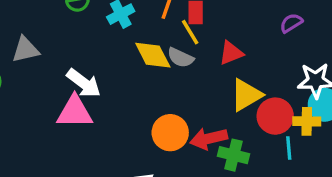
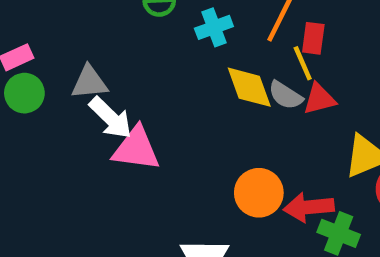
gray triangle: (26, 50) -> (89, 82), moved
red triangle: (231, 53) -> (319, 99), moved
white arrow: (84, 83) -> (111, 118), moved

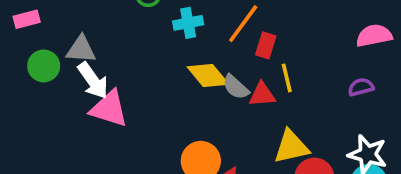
yellow line: (303, 63) -> (287, 78), moved
yellow diamond: (249, 87) -> (208, 76), turned -30
green circle: (24, 93) -> (44, 66), moved

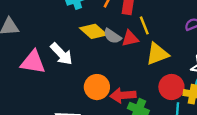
white arrow: (93, 81) -> (61, 54), moved
yellow triangle: (291, 147) -> (157, 54), moved

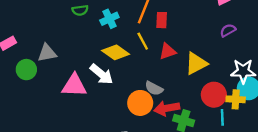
yellow line: (144, 25) -> (143, 41), moved
yellow diamond: (93, 31) -> (116, 52), moved
gray semicircle: (112, 36) -> (154, 88), moved

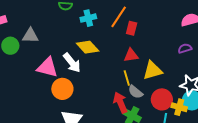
yellow line: (143, 41) -> (127, 78), moved
gray semicircle: (154, 88) -> (135, 92), moved
orange circle: (140, 103) -> (62, 89), moved
red arrow: (167, 108) -> (120, 103), turned 65

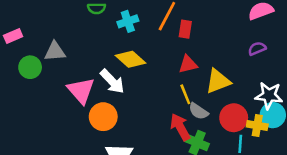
pink triangle: (47, 67) -> (81, 91), turned 40

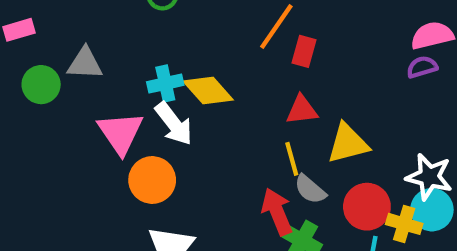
cyan cross: (128, 21) -> (165, 84), moved
purple semicircle: (257, 49) -> (422, 67), moved

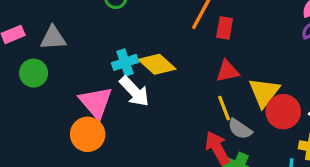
gray triangle: (85, 63) -> (53, 38), moved
yellow triangle: (348, 144) -> (264, 92), turned -32
orange circle: (152, 180) -> (88, 134), moved
red circle: (367, 207) -> (283, 112), moved

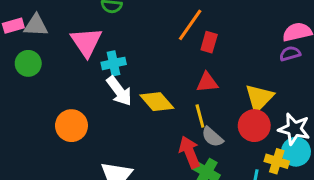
gray triangle: (53, 38) -> (36, 25), moved
yellow diamond: (157, 64) -> (157, 102), moved
yellow triangle: (264, 92) -> (259, 98), moved
pink triangle: (96, 102) -> (86, 42), moved

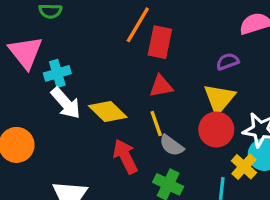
red rectangle: (209, 42) -> (160, 42), size x1.4
purple semicircle: (290, 54) -> (228, 62), moved
red arrow: (190, 152) -> (125, 156), moved
yellow cross: (277, 161) -> (244, 167), turned 30

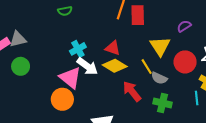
pink triangle: (26, 52) -> (70, 78), moved
purple semicircle: (228, 62) -> (184, 26), moved
red triangle: (161, 86) -> (113, 48), moved, turned 42
yellow triangle: (219, 99) -> (160, 46), moved

